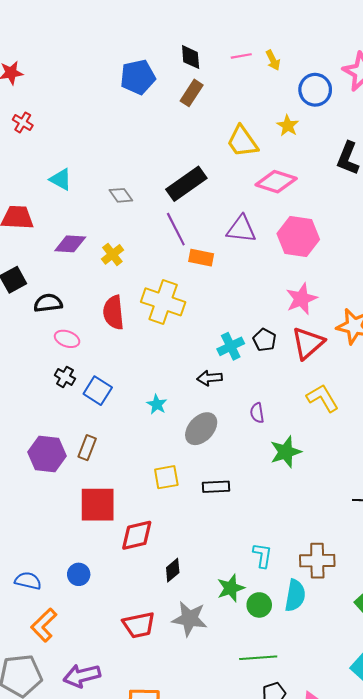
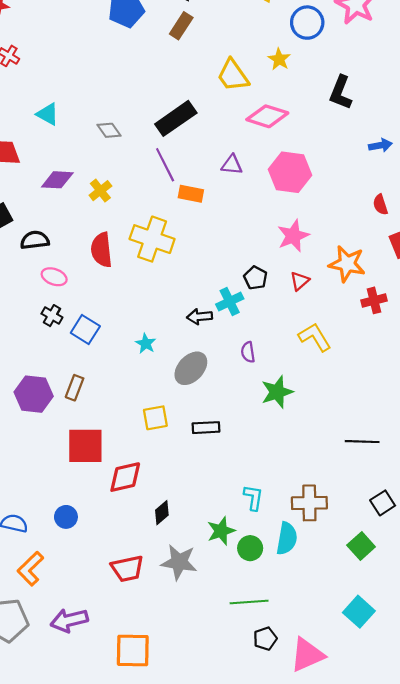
purple triangle: (241, 229) -> (232, 165), size x0.7
red triangle: (308, 343) -> (300, 281), size x0.6
cyan cross: (231, 346) -> (230, 302), moved

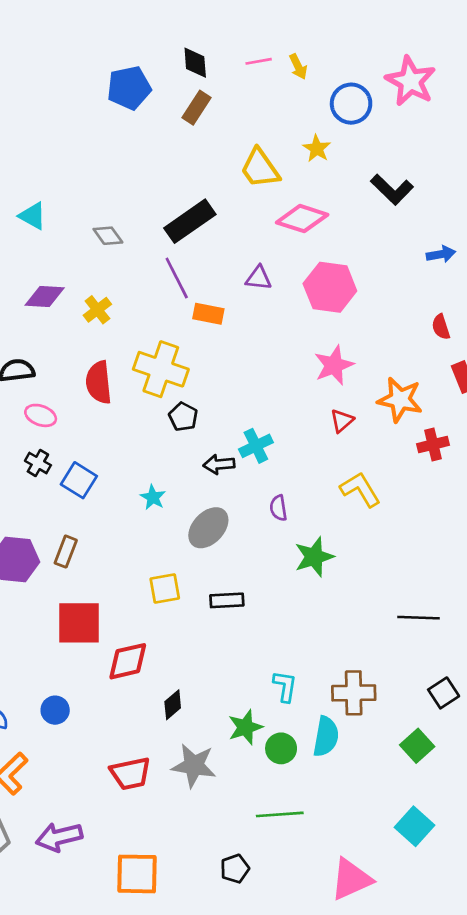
black L-shape: (341, 93) -> (392, 189), turned -68
black pentagon: (256, 278) -> (183, 417), moved
black pentagon: (265, 639) -> (235, 869), moved

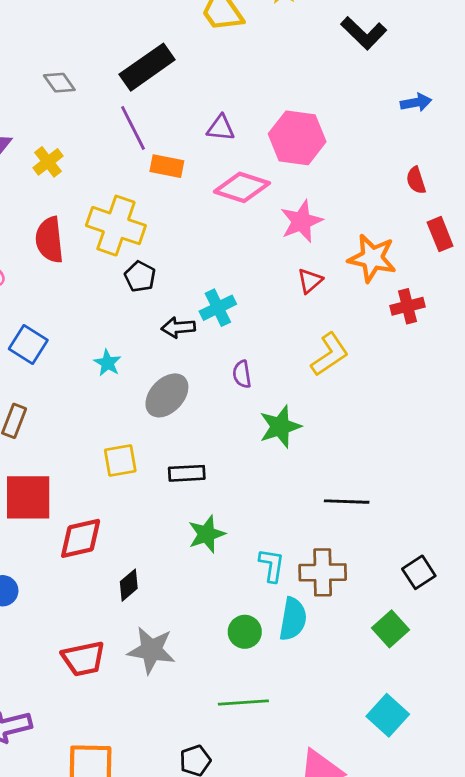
pink diamond: (302, 219) -> (242, 187), moved
yellow L-shape: (360, 489) -> (330, 354), turned 87
black line: (418, 618) -> (347, 502), moved
cyan L-shape: (285, 686) -> (272, 565), moved
green star: (245, 727) -> (207, 534), moved

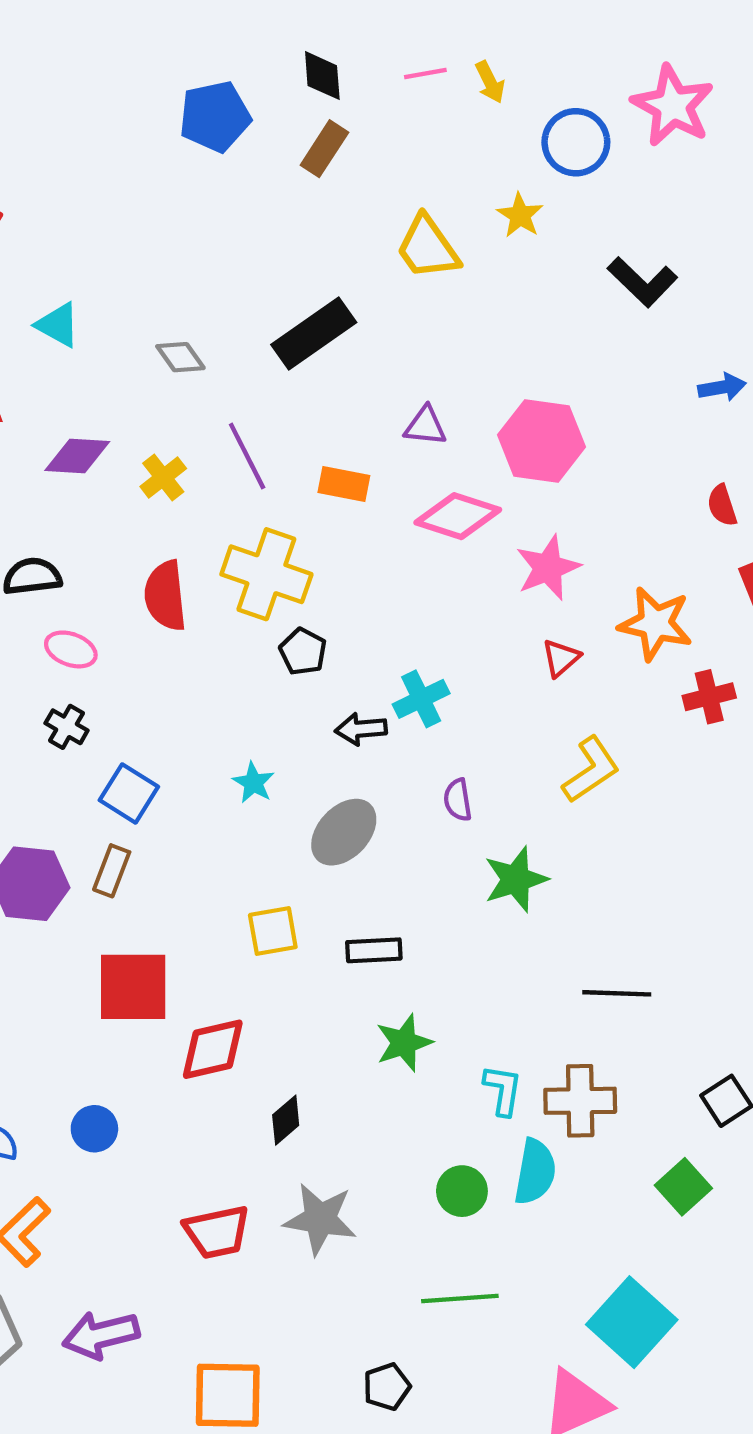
purple line: (133, 128) -> (247, 456), moved
blue square: (28, 344) -> (129, 793), moved
cyan square: (388, 715) -> (632, 1322), moved, size x1.4

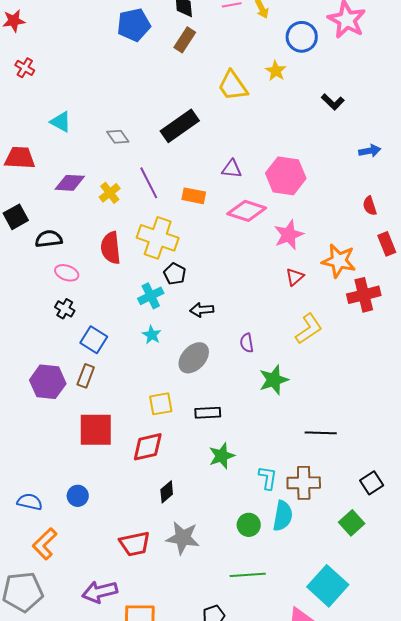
black L-shape: (643, 282) -> (333, 102), size x0.7
red cross: (709, 697) -> (364, 295), size x1.4
cyan cross: (421, 699) -> (151, 296), moved
red diamond: (213, 1049) -> (148, 447), moved
purple arrow: (101, 1335) -> (100, 592), moved

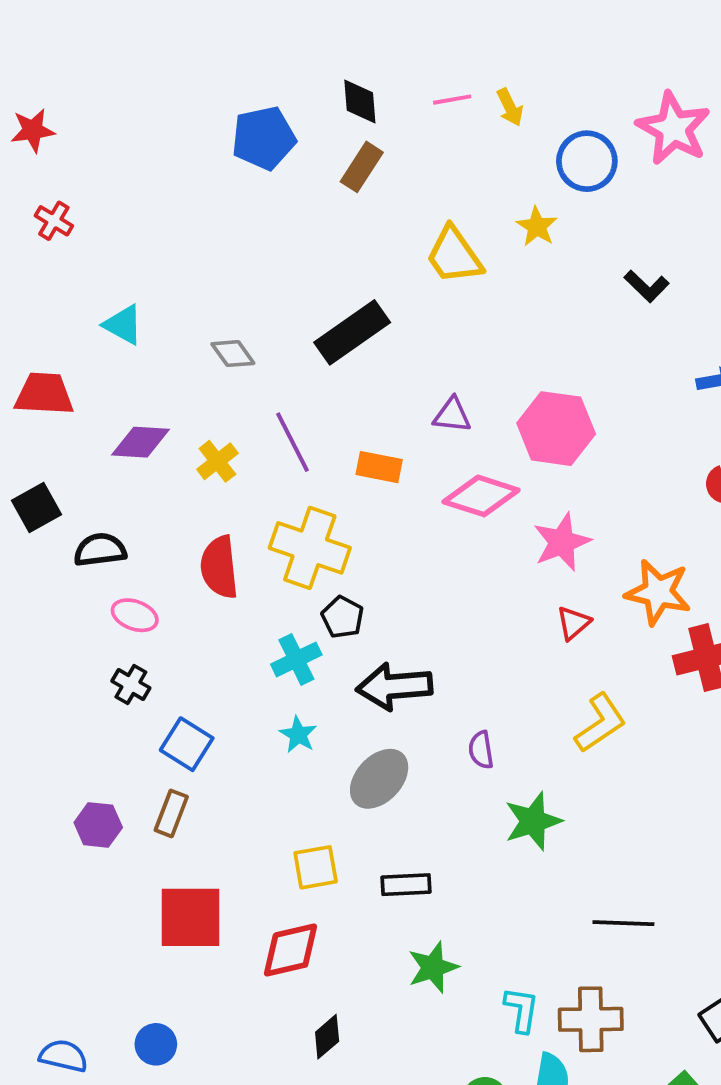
black arrow: (202, 310) -> (394, 686), size x1.6
purple hexagon: (48, 382) -> (98, 825), size x0.7

